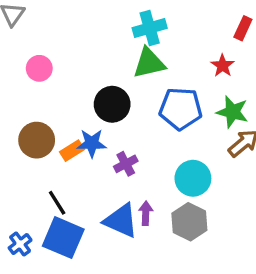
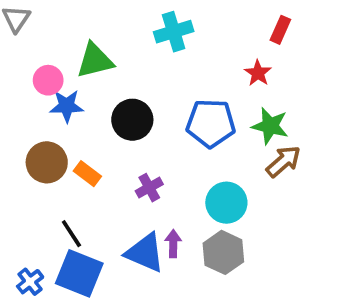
green triangle: (149, 63) -> (95, 61), moved
blue star: (92, 143) -> (67, 106), moved
orange rectangle: (72, 151) -> (87, 174), turned 70

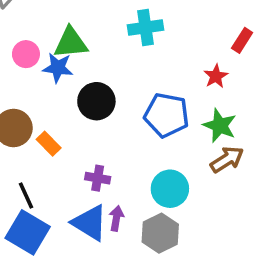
blue star: (67, 106) -> (58, 68), moved
purple cross: (149, 188) -> (98, 178), moved, turned 30

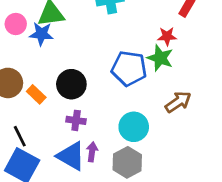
red star: (216, 76) -> (167, 36), turned 30
black circle: (96, 101) -> (71, 84), moved
green star: (220, 126) -> (160, 58), moved

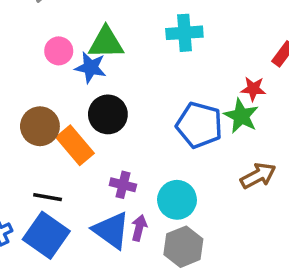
black circle: (71, 84) -> (108, 114), moved
orange rectangle: (36, 94) -> (75, 145), size x1.5
cyan circle: (134, 127) -> (177, 200), moved
black line: (20, 136) -> (48, 197), turned -60

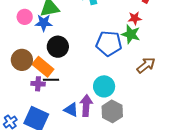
purple cross: (123, 185) -> (38, 84), moved
black line: (48, 197) -> (51, 80), moved
purple arrow: (139, 228) -> (86, 106), size x1.5
blue triangle: (111, 230) -> (71, 110), size x0.7

